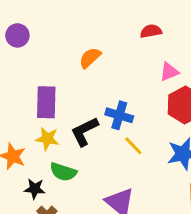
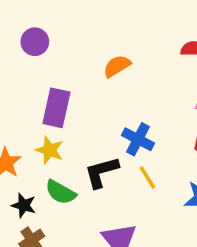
purple circle: (17, 35) -> (35, 42), moved
black L-shape: (85, 131) -> (101, 172), moved

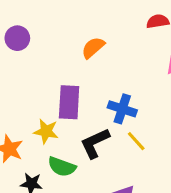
purple rectangle: (56, 108) -> (69, 102), moved

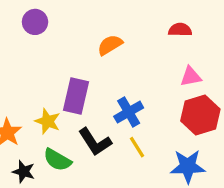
blue cross: (122, 109) -> (129, 112), turned 32
black L-shape: (95, 143) -> (95, 142), turned -108

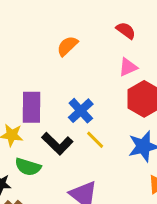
red semicircle: (180, 30) -> (126, 31), moved, turned 48
orange semicircle: (110, 45) -> (67, 46), moved

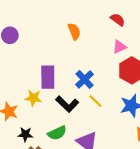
orange semicircle: (67, 46) -> (74, 31), turned 112
green semicircle: (28, 167) -> (57, 133), moved, turned -42

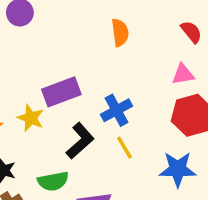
purple rectangle: (48, 77) -> (61, 92), turned 55
black L-shape: (67, 104) -> (80, 141), turned -100

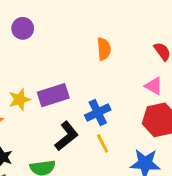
pink triangle: (183, 74) -> (154, 86), turned 36
yellow star: (31, 118) -> (19, 100), moved, turned 30

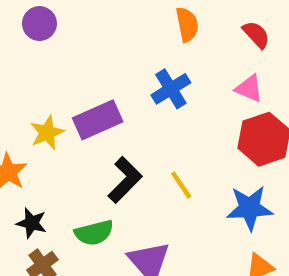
orange semicircle: (104, 49) -> (187, 25), moved
blue cross: (98, 112) -> (171, 89), moved

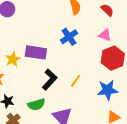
purple rectangle: (98, 120) -> (36, 52), turned 35
yellow line: (181, 185) -> (76, 81), turned 72

